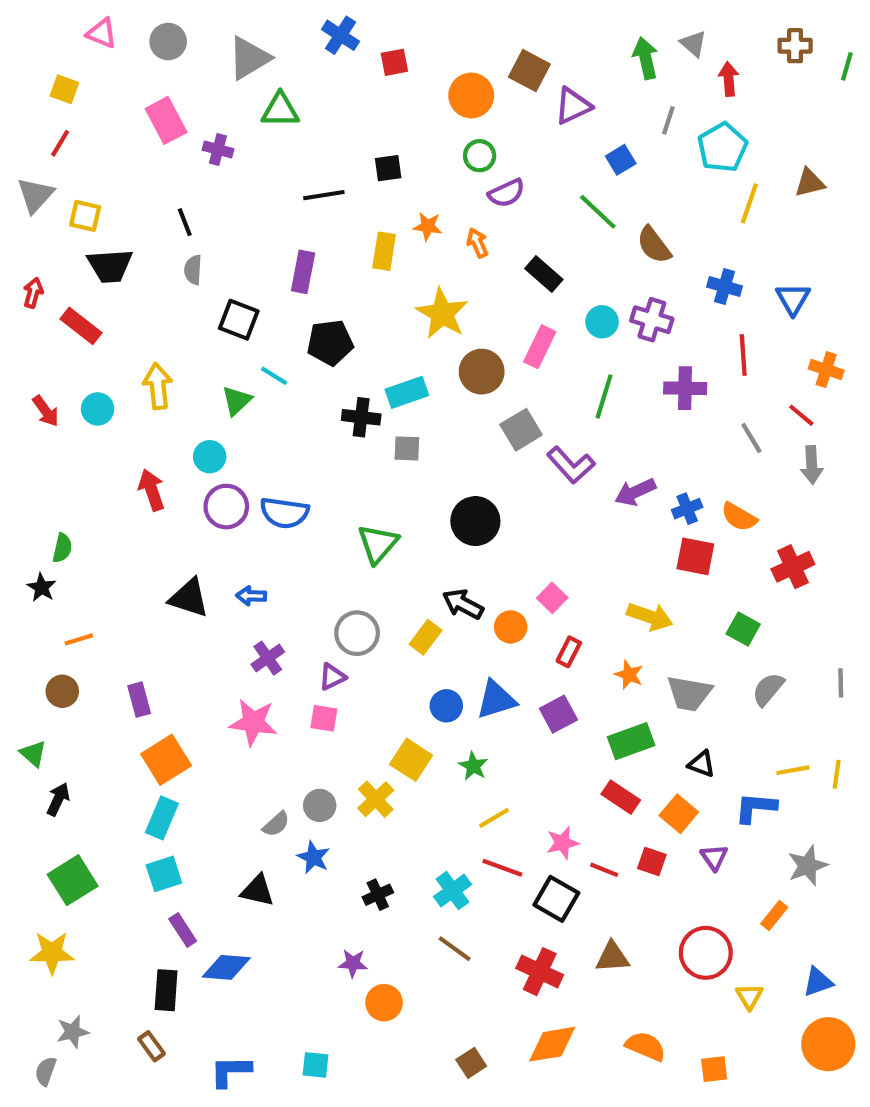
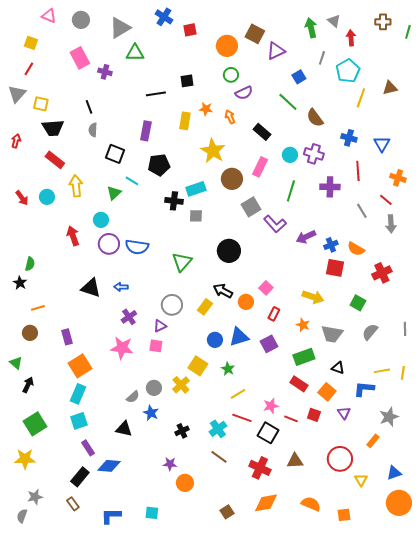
red rectangle: (81, 326) -> (55, 160), moved
black rectangle: (166, 990) -> (80, 477), turned 36

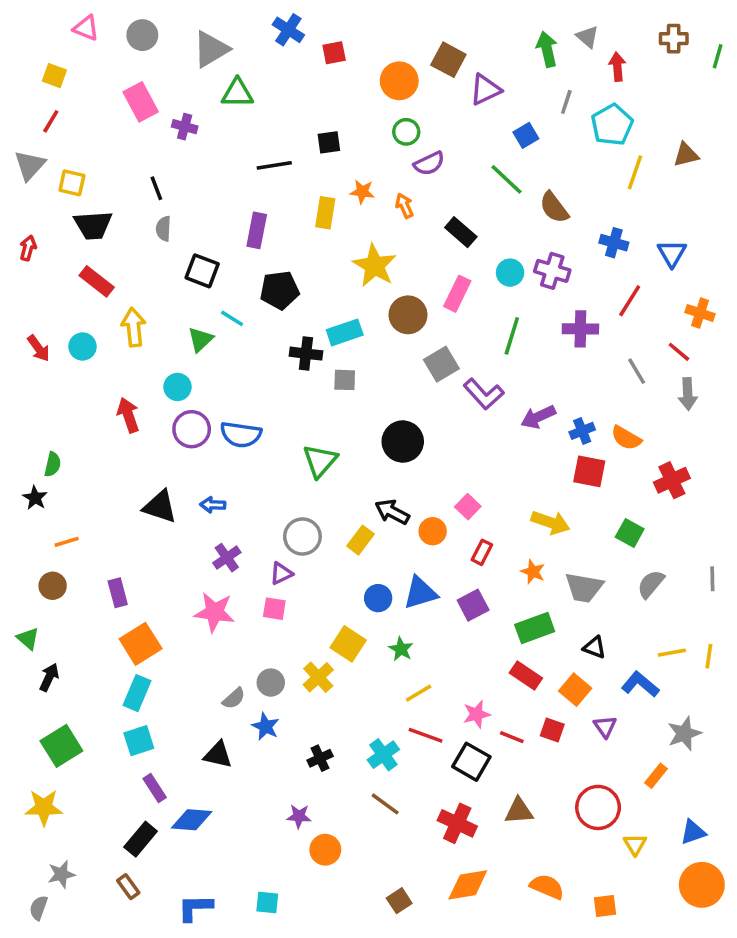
red line: (358, 171) -> (630, 301), turned 36
blue L-shape: (364, 389) -> (640, 684), turned 35

